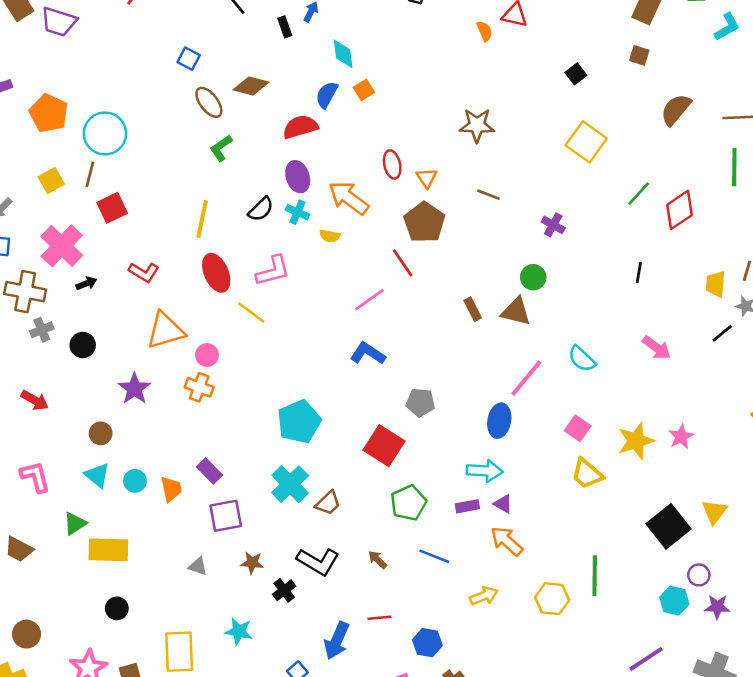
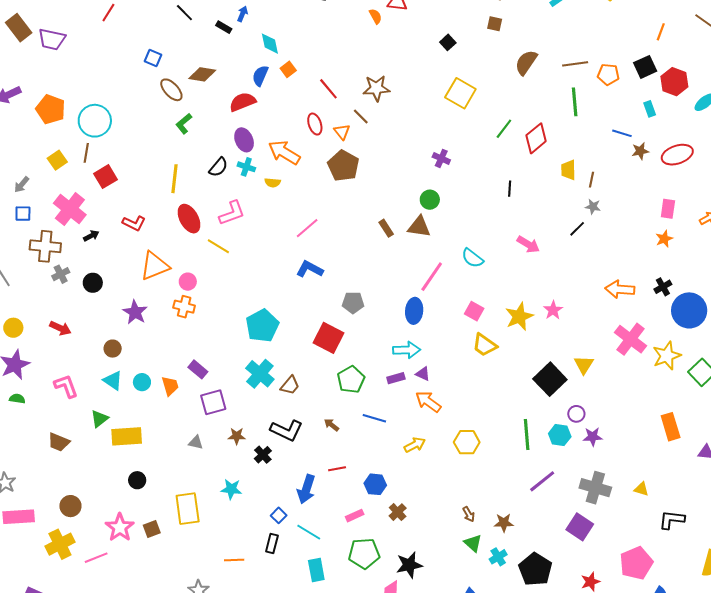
black rectangle: (285, 27) -> (224, 27), turned -35
brown line: (488, 195) -> (361, 116), moved, turned 30
red line: (403, 263) -> (328, 89), moved
yellow trapezoid: (716, 284) -> (568, 170), moved
green line: (595, 576) -> (527, 434), moved

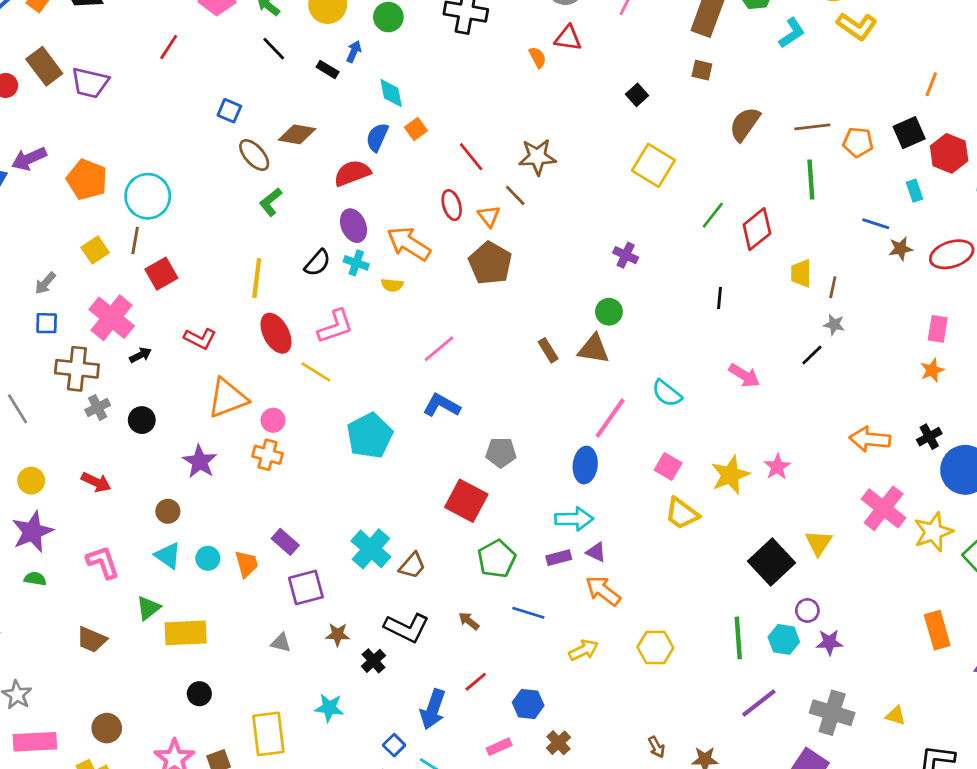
cyan pentagon: (262, 326) -> (370, 436), moved
red line: (337, 469) -> (476, 682), turned -30

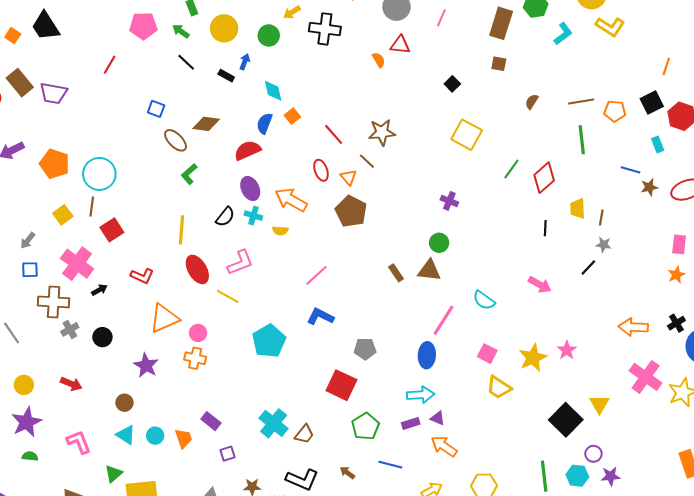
brown semicircle: (745, 124) -> (532, 102), size x0.6
black line: (720, 298) -> (545, 228), moved
purple square: (306, 587) -> (228, 454), size x0.6

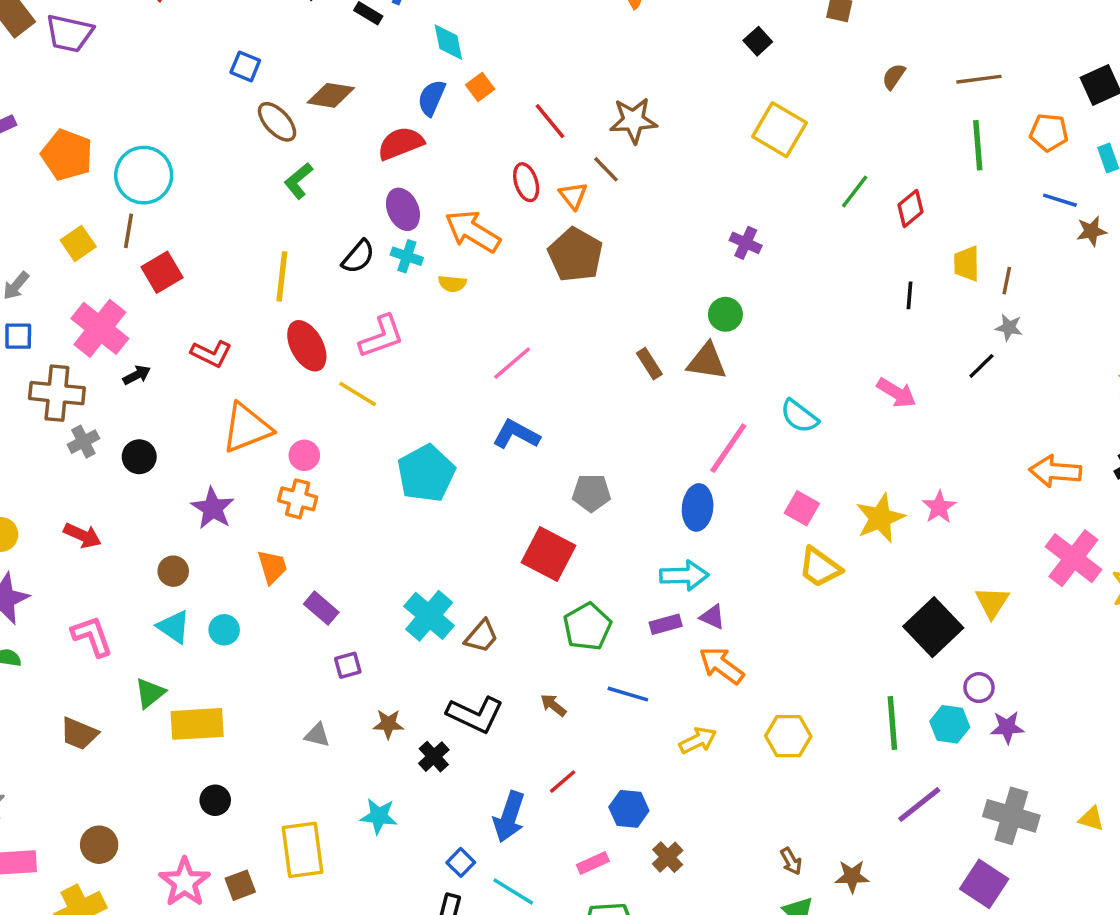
orange pentagon: (615, 111) -> (1049, 132), moved
red diamond: (544, 178) -> (911, 208), size x0.7
orange trapezoid: (183, 438) -> (272, 567), moved

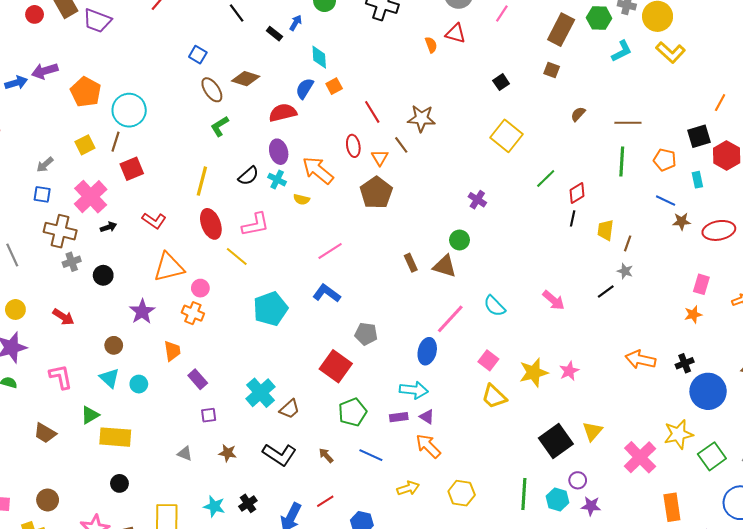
black line: (910, 295) -> (573, 218), moved
pink cross: (1073, 558) -> (640, 457), moved
black cross: (434, 757) -> (248, 503), moved

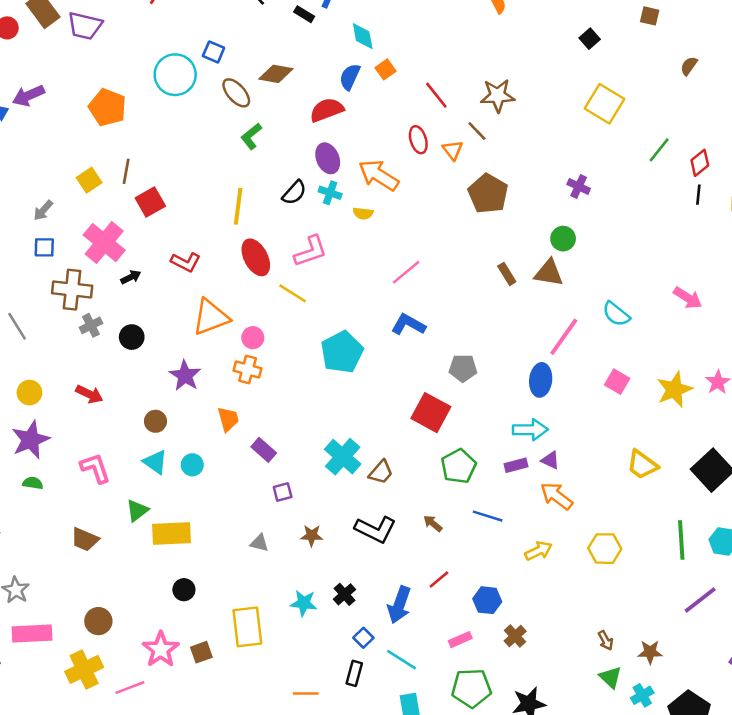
orange pentagon: (86, 92) -> (107, 107), moved
cyan circle: (129, 110) -> (175, 75), moved
brown pentagon: (376, 193) -> (488, 194), moved
yellow trapezoid: (494, 396) -> (642, 465), moved

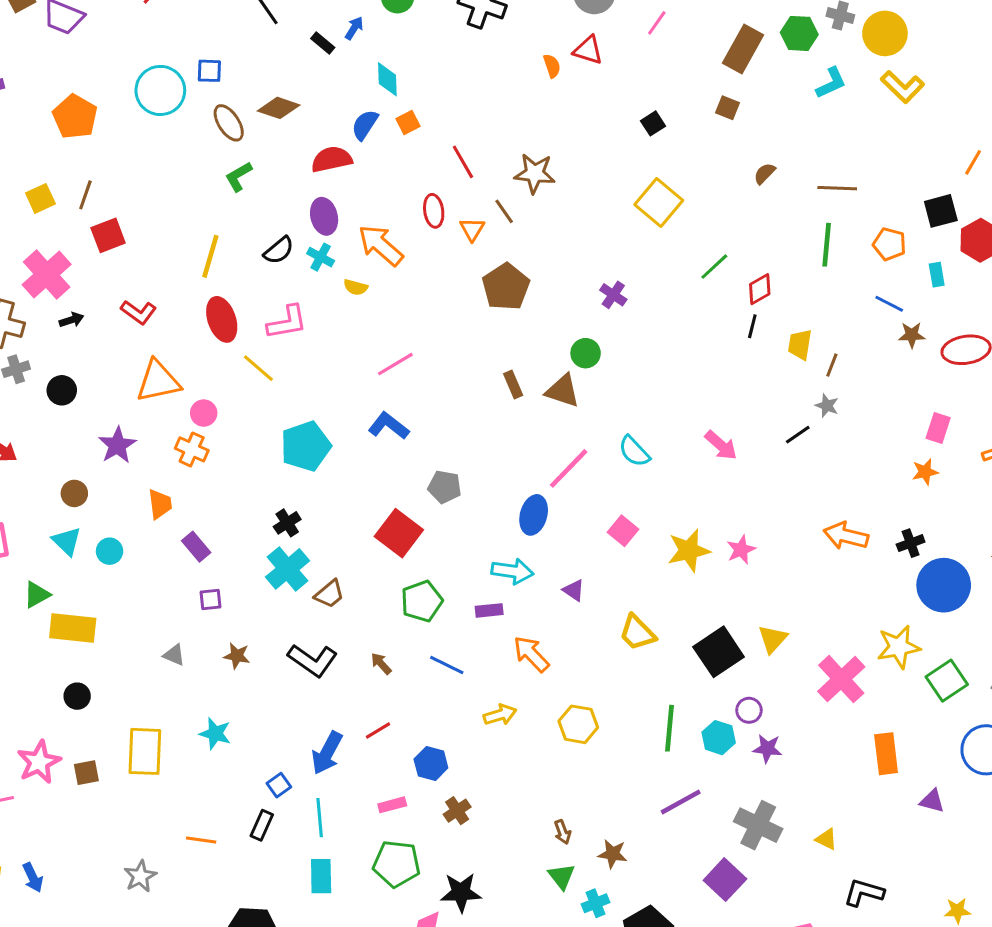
blue square: (214, 52) -> (209, 71), turned -30
purple triangle: (550, 460) -> (574, 590), moved
black cross: (345, 594) -> (287, 523), moved
cyan line: (402, 660) -> (320, 818), turned 44

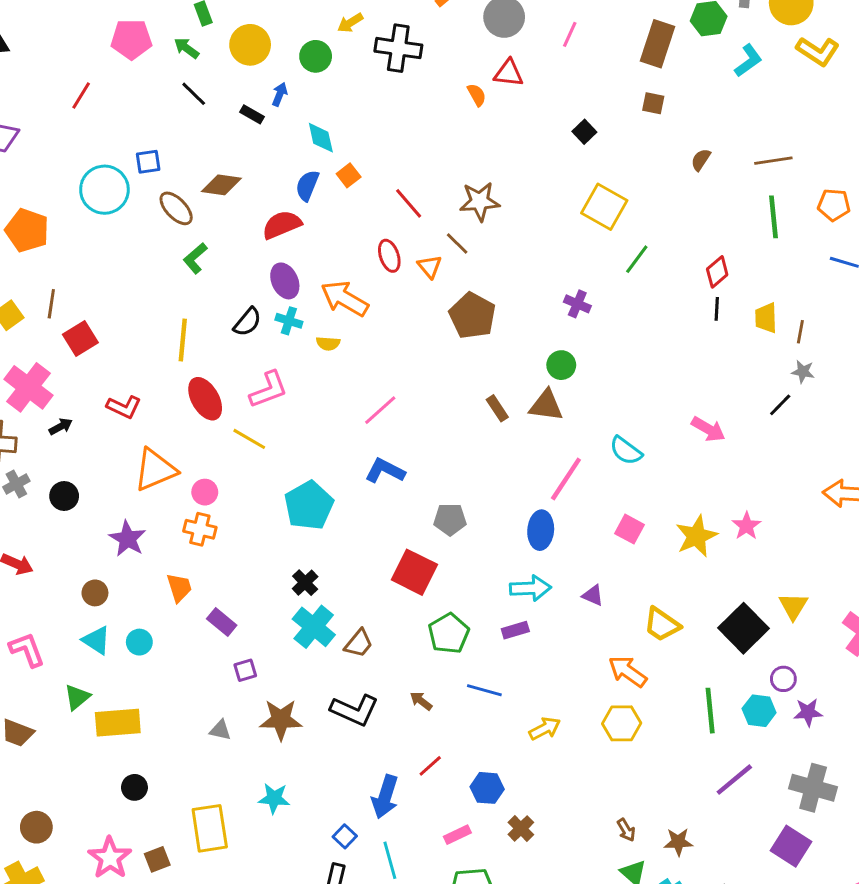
green line: (714, 267) -> (637, 259), moved
orange arrow: (531, 654) -> (628, 671), moved
brown star: (237, 656) -> (281, 720), size x1.6

